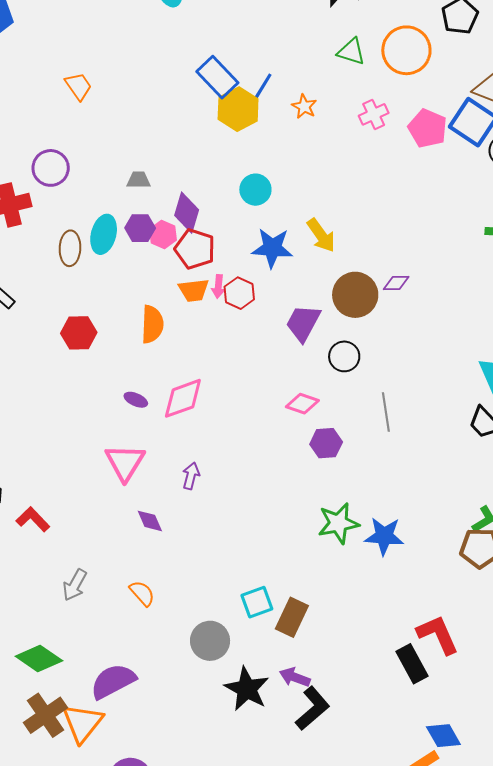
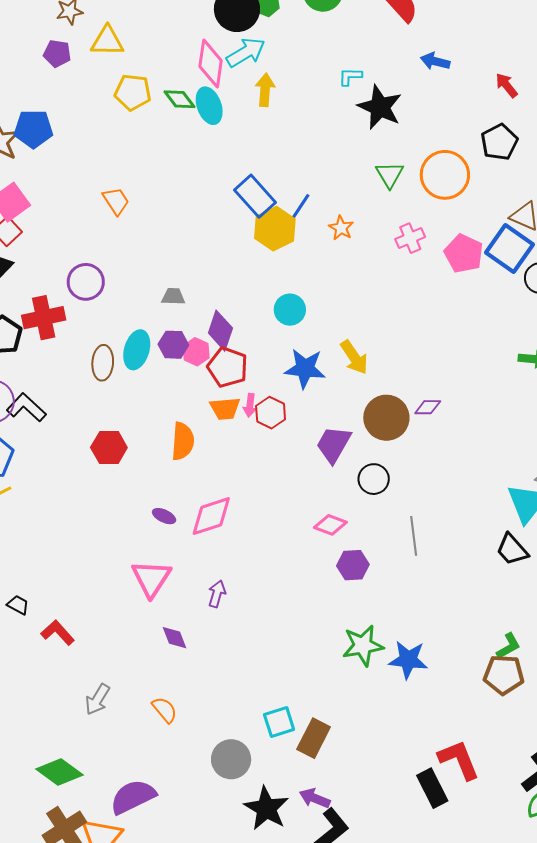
green triangle: (351, 52) -> (390, 175), turned 40

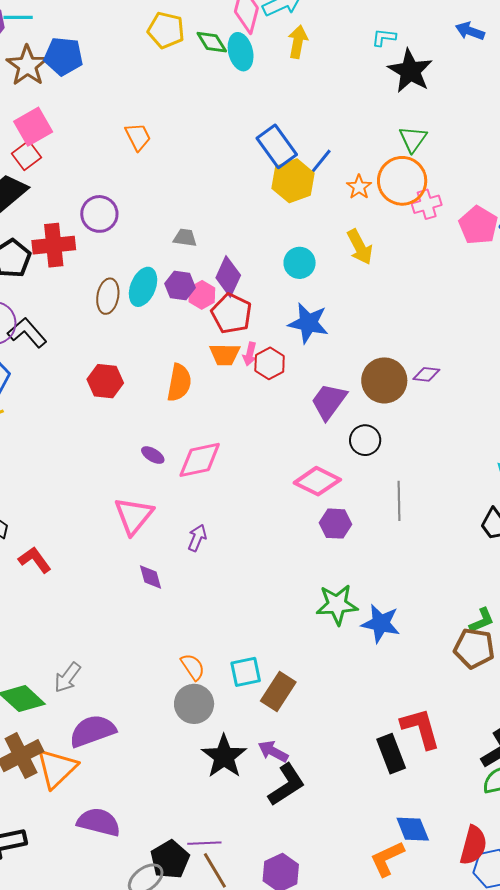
orange circle: (445, 175) -> (402, 181), moved
yellow arrow: (354, 357) -> (360, 247), moved
pink diamond: (330, 525) -> (317, 481), size x1.4
gray arrow: (97, 699) -> (68, 677), moved
orange semicircle: (165, 710) -> (193, 667), moved

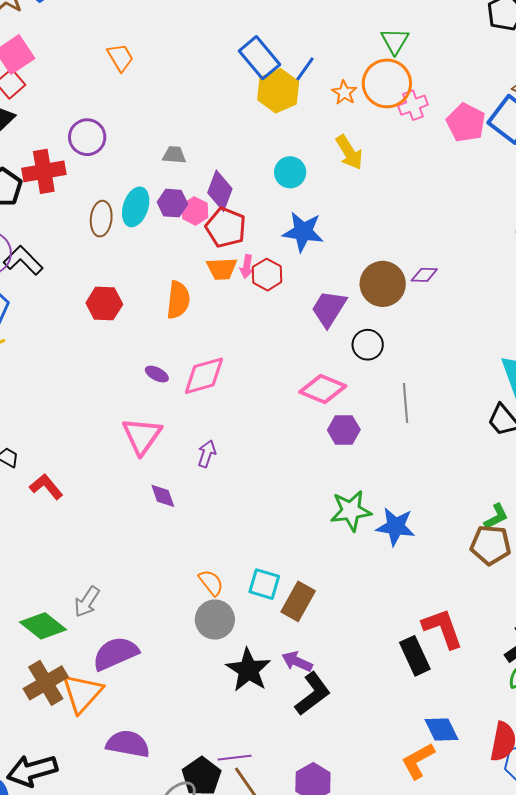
cyan square: (246, 672) -> (264, 584), turned 32

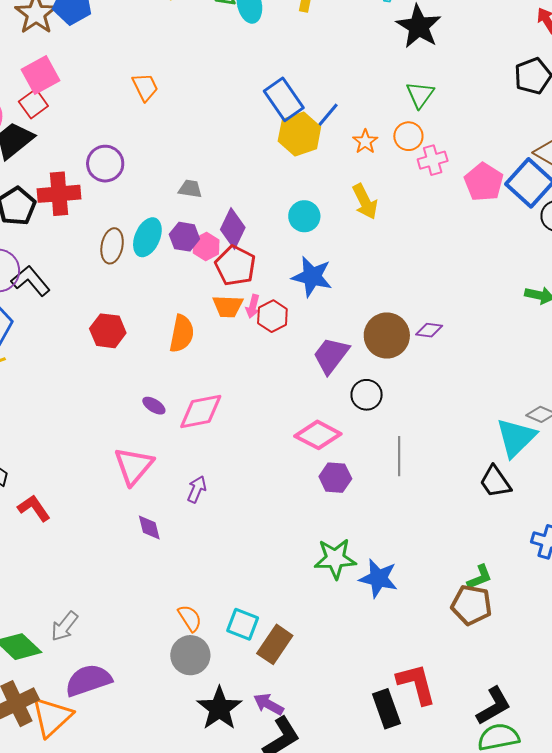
orange circle: (387, 83) -> (408, 136), size x0.6

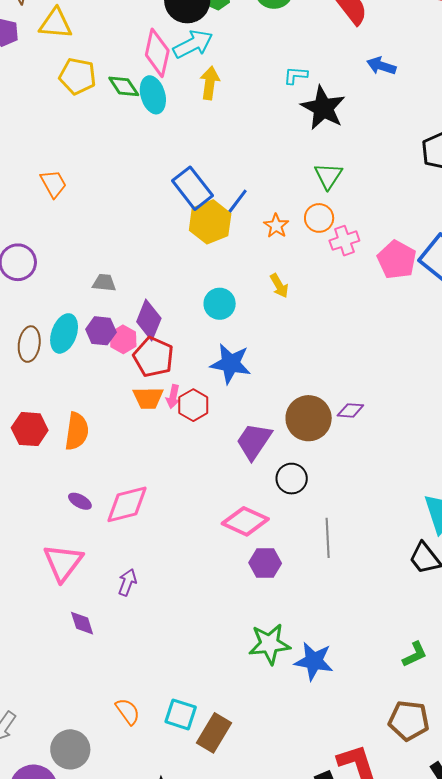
yellow arrow: (365, 202) -> (279, 286), size x0.7
orange semicircle: (182, 334) -> (77, 431), moved
brown pentagon: (472, 605) -> (409, 721), moved
gray circle: (190, 655) -> (70, 749), moved

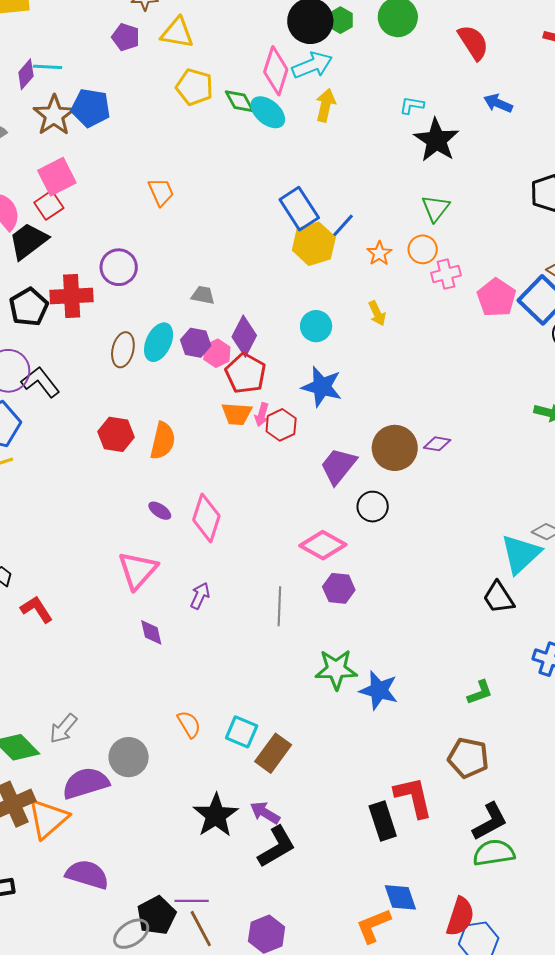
cyan ellipse: (153, 95) -> (268, 112), turned -39
pink diamond: (127, 504) -> (206, 518), turned -63
gray line: (328, 538) -> (279, 606), moved

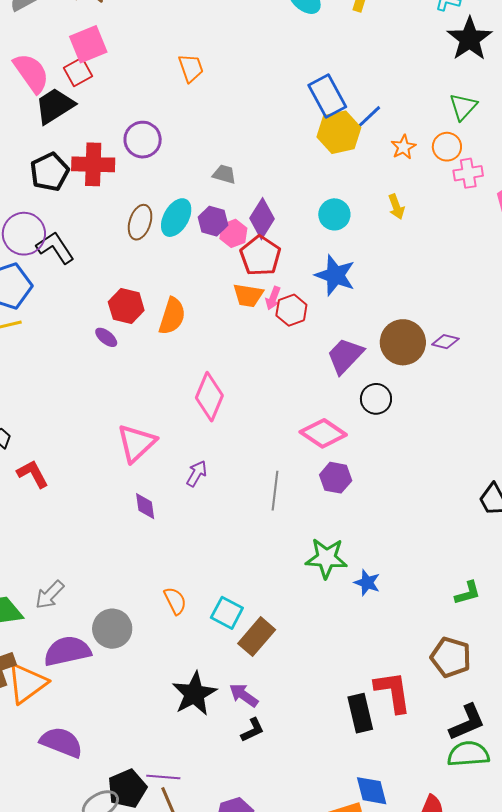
purple ellipse: (160, 511) -> (106, 337), moved
blue star: (379, 690) -> (367, 583), size x0.7
black L-shape: (277, 847) -> (252, 730), size x0.6

